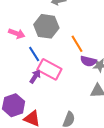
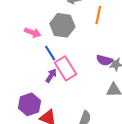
orange line: (77, 44) -> (98, 15), moved, turned 42
pink rectangle: (49, 69) -> (65, 68), turned 30

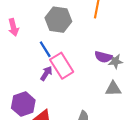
pink arrow: (33, 33) -> (13, 27), moved, turned 56

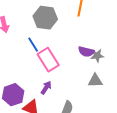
purple arrow: (46, 73) -> (46, 88), moved

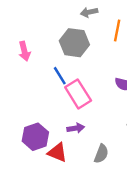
purple arrow: (46, 88) -> (76, 128), turned 48

